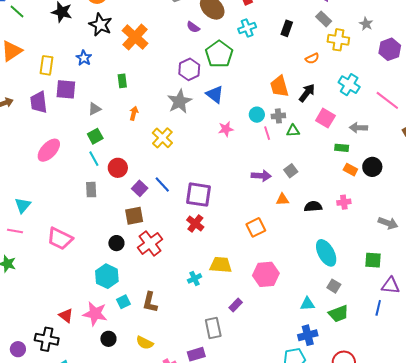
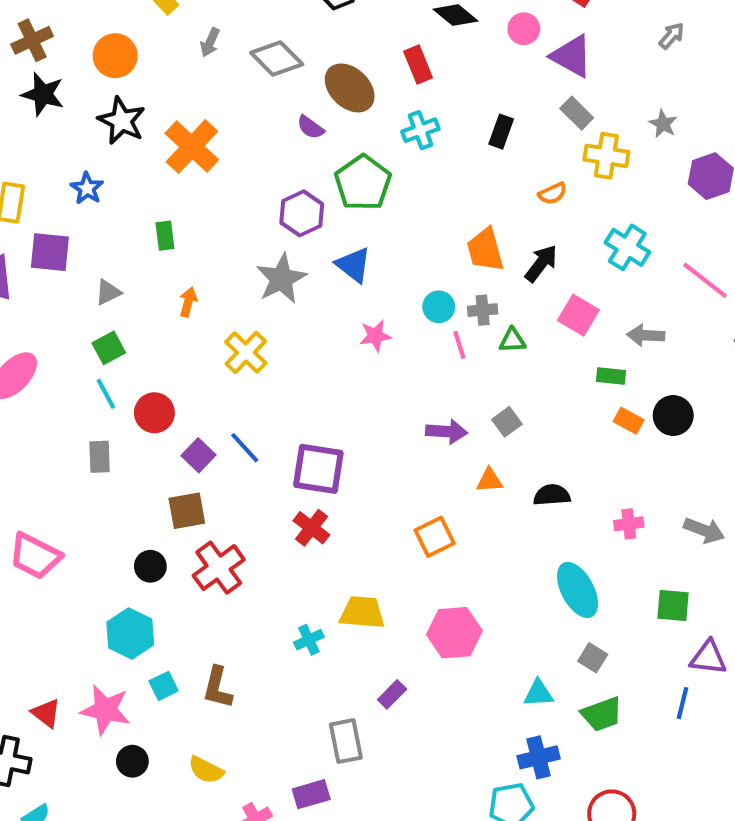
pink cross: (344, 202) -> (629, 524), moved

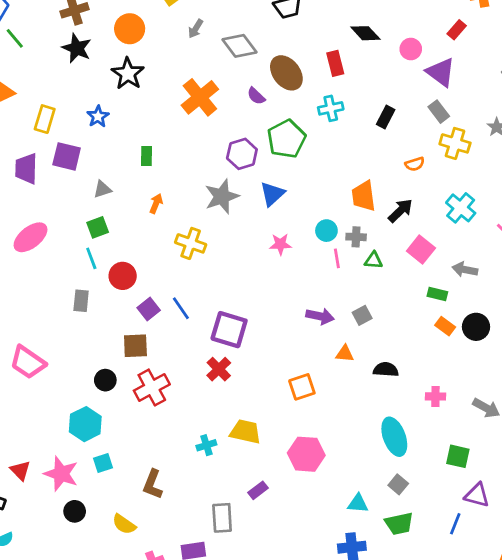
orange cross: (192, 147) -> (200, 97), moved
blue triangle: (353, 265) -> (272, 194), turned 32
yellow cross: (246, 353) -> (191, 243), turned -32
brown L-shape: (217, 688) -> (153, 484), moved

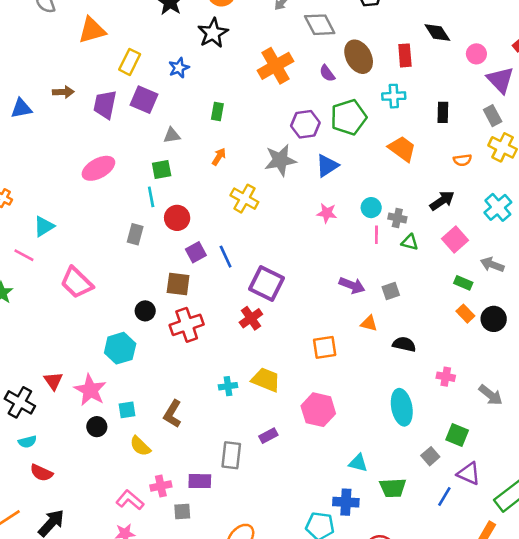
black rectangle: (386, 117) -> (443, 112), turned -36
orange trapezoid: (364, 196) -> (402, 149), moved, turned 124
cyan square: (103, 463) -> (127, 410), moved
gray square: (398, 484) -> (430, 456), moved

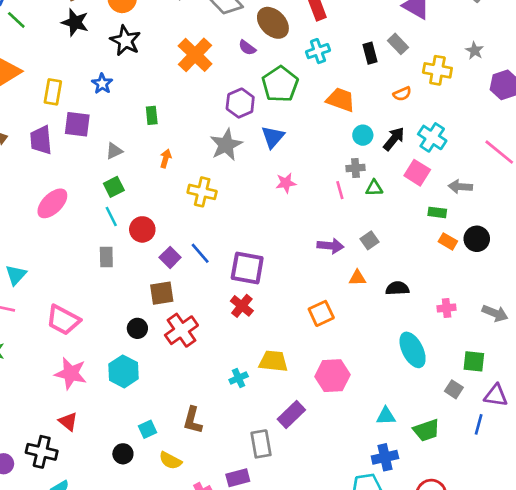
gray rectangle: (493, 116) -> (398, 44), moved
cyan cross: (498, 207) -> (432, 137), moved
cyan circle: (371, 208) -> (363, 135), moved
pink star: (90, 390) -> (71, 373), moved
purple rectangle: (268, 436) -> (291, 415), size x1.5

